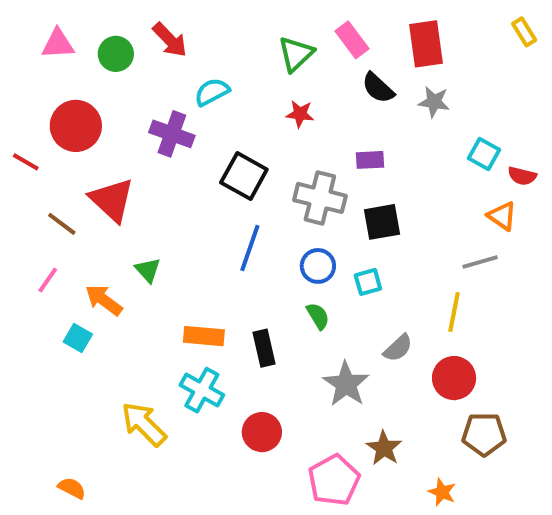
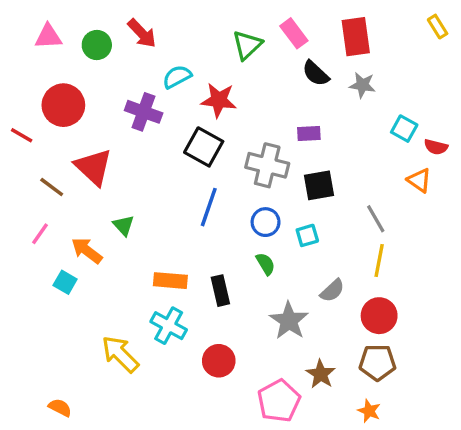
red star: (300, 114) -> (219, 100), moved, size x1.5
gray line: (480, 262) -> (376, 219), moved, turned 76
brown pentagon: (484, 434) -> (377, 362), moved

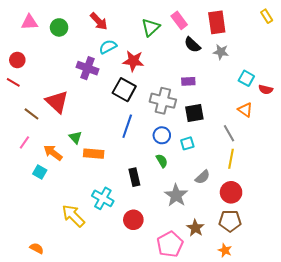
red arrow: (142, 33) -> (99, 21), moved
red circle: (63, 105) -> (17, 60), moved, size x0.6
orange triangle: (419, 180) -> (245, 110), moved
orange rectangle: (170, 281) -> (94, 154), moved

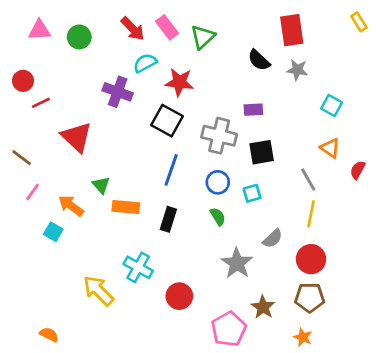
pink rectangle: (179, 20) -> (167, 27), moved
red line: (13, 82) -> (41, 103), moved, turned -56
red semicircle: (266, 90) -> (358, 170), moved, turned 104
brown line: (32, 114) -> (22, 158), moved
black rectangle: (134, 177) -> (168, 219), moved, turned 30

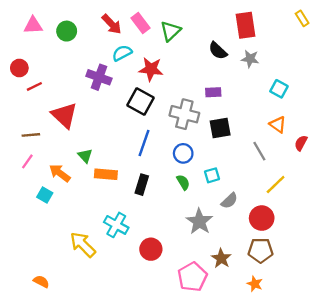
brown line: (22, 158) -> (31, 135), moved, turned -42
cyan square: (252, 193) -> (212, 175), moved
yellow line: (311, 214) -> (276, 185), moved, turned 35

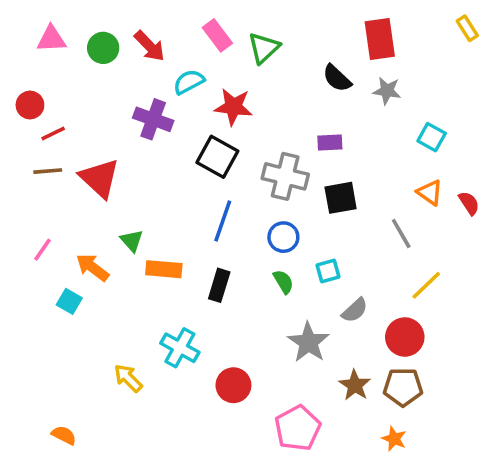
red arrow: (112, 24) -> (150, 46), moved
brown line: (31, 135) -> (48, 171), moved
red semicircle: (301, 143) -> (469, 203), moved, turned 119
yellow arrow: (83, 245) -> (128, 378), size x0.7
brown star: (221, 258) -> (355, 385), moved

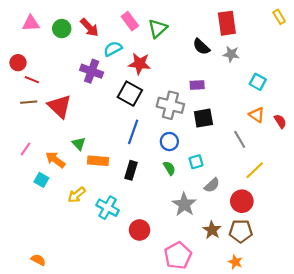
red line: (53, 134) -> (32, 80), turned 48
yellow arrow: (128, 378) -> (77, 195), moved, turned -84

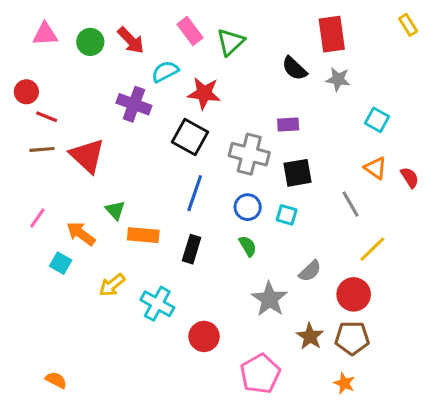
cyan square: (196, 162) -> (287, 215), moved, turned 32

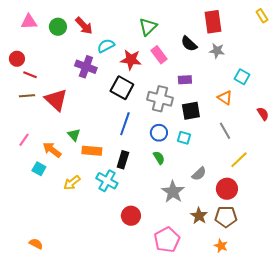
pink rectangle: (190, 31) -> (159, 55), moved
orange triangle: (375, 168) -> (225, 98), moved
cyan cross: (157, 304) -> (107, 181), moved

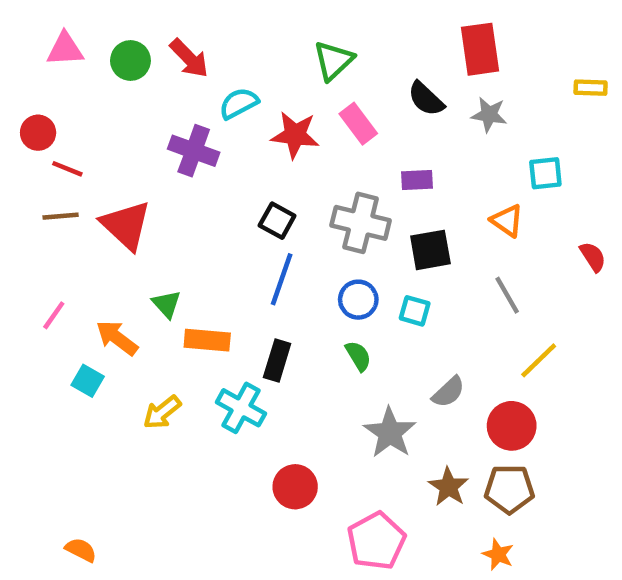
yellow rectangle: (262, 16) -> (591, 88), moved, turned -56
cyan square: (242, 77) -> (545, 173), turned -35
black square: (122, 88) -> (277, 221), moved, size x0.7

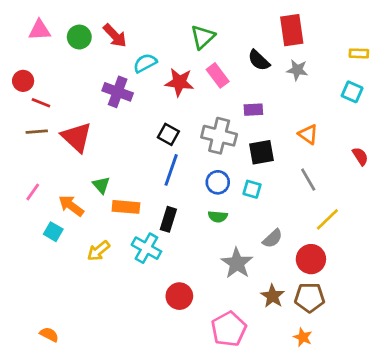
cyan square: (545, 173) -> (352, 92), moved, turned 30
green semicircle: (358, 356) -> (218, 217), turned 126

